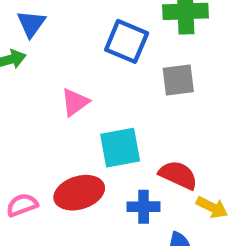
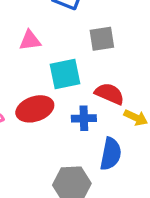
gray square: (178, 80) -> (102, 39), moved
pink triangle: (75, 102) -> (30, 40), turned 30

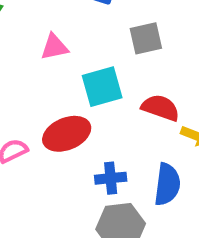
blue cross: (84, 118) -> (111, 178), moved

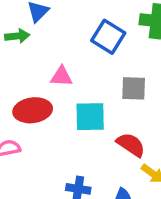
red ellipse: (67, 134) -> (33, 110), moved

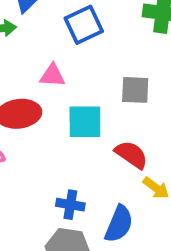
blue square: (108, 37) -> (84, 25), moved, turned 32

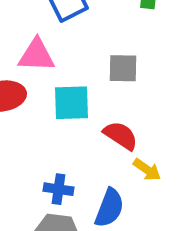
pink triangle: (52, 75) -> (36, 55), size x1.4

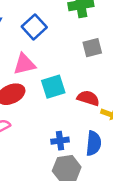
gray square: (123, 68) -> (92, 48), moved

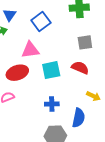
red semicircle: (88, 98) -> (80, 68), moved
blue cross: (60, 141) -> (52, 104), moved

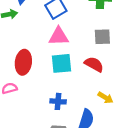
pink triangle: (30, 50) -> (59, 36), moved
red ellipse: (17, 73) -> (23, 62), turned -70

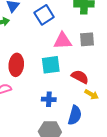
pink triangle: (59, 36) -> (63, 41), moved
red semicircle: (94, 64) -> (80, 77), moved

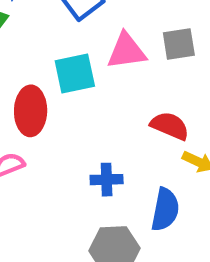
cyan square: (51, 65) -> (75, 73), moved

